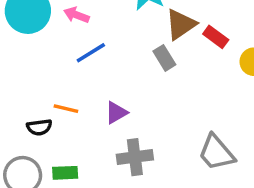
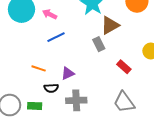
red rectangle: (216, 37) -> (124, 67), moved
black semicircle: (39, 127) -> (51, 88), moved

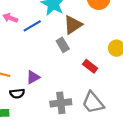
blue line: (56, 37) -> (32, 26), moved
gray cross: (76, 100) -> (61, 103), moved

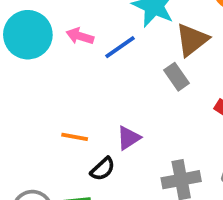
black semicircle: (17, 93) -> (103, 169), turned -32

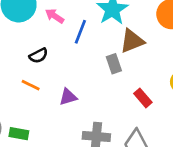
blue line: (120, 47) -> (80, 32), turned -50
black semicircle: (103, 169) -> (39, 56), moved

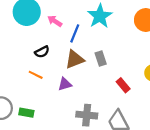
brown triangle: (132, 41) -> (75, 59), moved

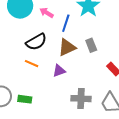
black semicircle: (42, 52) -> (36, 42), size x1.5

